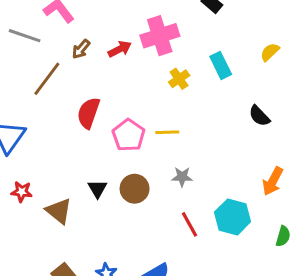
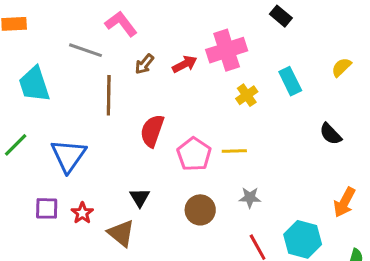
brown line: (47, 79) -> (109, 95), turned -36
black triangle: (97, 189) -> (140, 198), moved
red star: (22, 192) -> (82, 213), turned 30

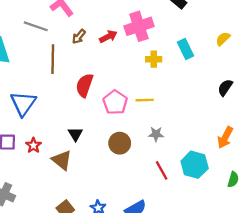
yellow cross: (247, 95) -> (154, 59), turned 35
black semicircle: (331, 134) -> (225, 88), moved, turned 78

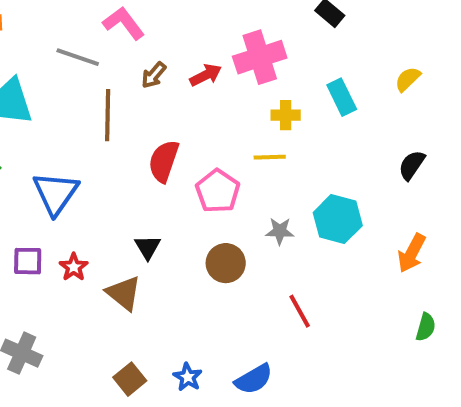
yellow line: (145, 100) -> (270, 157), moved
gray star: (156, 134) -> (280, 231), moved
cyan hexagon: (195, 165) -> (338, 219), moved

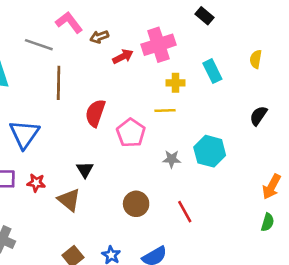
brown arrow: (154, 75) -> (99, 37), moved, turned 30
yellow semicircle: (408, 79) -> (256, 59), turned -36
orange arrow: (412, 253) -> (272, 187), moved
brown circle: (226, 263) -> (136, 204), moved
red star: (74, 267) -> (36, 183), turned -30

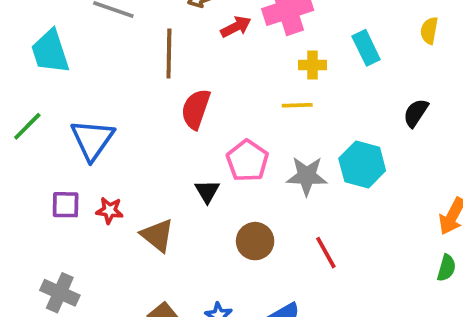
brown line: (59, 83) -> (169, 54), moved
black semicircle: (258, 116) -> (416, 113), moved
pink pentagon: (131, 133) -> (247, 161), moved
gray star: (172, 159) -> (307, 176), size x1.5
black triangle: (85, 170) -> (207, 191), moved

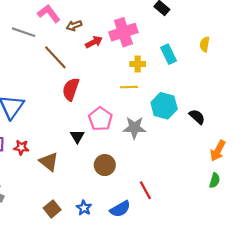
brown line: (169, 54) -> (55, 57), turned -44
black semicircle: (416, 113) -> (197, 117), moved, turned 98
cyan hexagon: (362, 165) -> (164, 106), moved
red line: (326, 253) -> (145, 190), moved

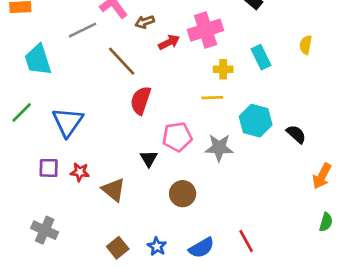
gray line: (24, 32) -> (82, 30), turned -45
pink pentagon: (100, 119) -> (177, 137), turned 30
green semicircle: (215, 180) -> (326, 222), moved
red line: (145, 190) -> (246, 241), moved

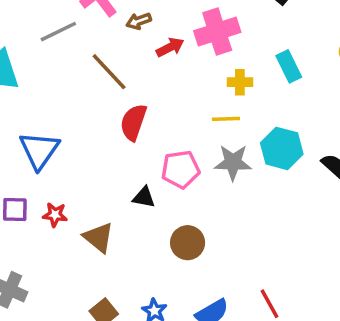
gray star: (219, 148) -> (233, 162), moved
black triangle: (149, 159) -> (144, 197), turned -48

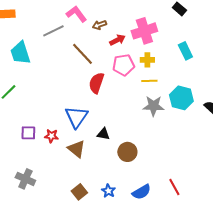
yellow cross: (240, 82) -> (147, 60), moved
blue triangle: (39, 150) -> (76, 117), moved
pink pentagon: (181, 169) -> (123, 65), moved
black triangle: (144, 197) -> (103, 134), moved

